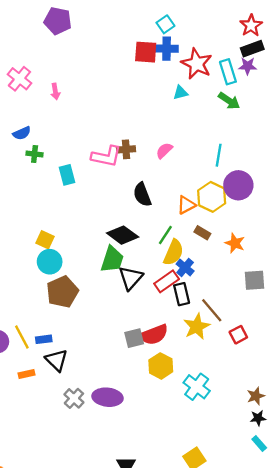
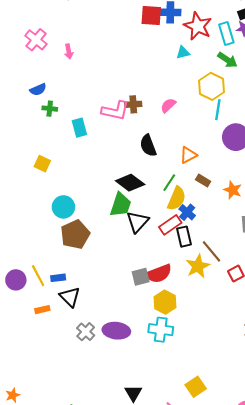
yellow hexagon: (212, 197) -> (212, 86), moved
yellow square: (45, 240) -> (42, 164), moved
cyan cross: (197, 387) -> (161, 330), moved, turned -30

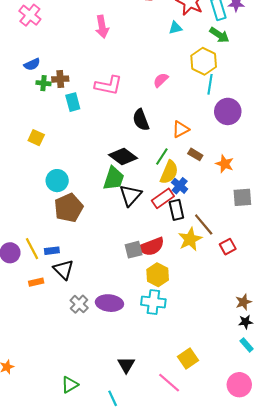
pink arrow: (69, 51) -> (102, 27), moved, size x1.5
brown cross: (133, 104) -> (60, 79), moved

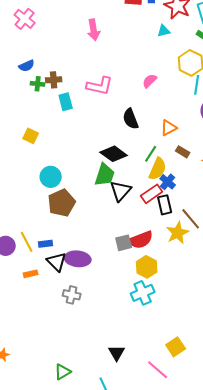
cyan cross: (153, 302) -> (143, 293), turned -30
purple ellipse: (109, 303) -> (78, 259), moved
gray cross: (79, 304) -> (72, 295), turned -30

